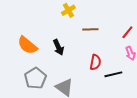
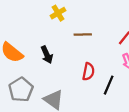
black line: (113, 74) -> (109, 85), turned -54

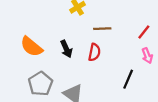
red semicircle: (88, 72) -> (94, 52), moved

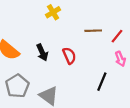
brown line: (102, 29) -> (93, 31), moved
red semicircle: (94, 52) -> (69, 56), turned -35

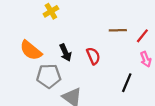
yellow cross: (53, 12) -> (51, 11), moved
gray pentagon: (17, 86) -> (49, 76), moved, turned 30

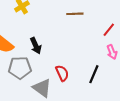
brown line: (118, 30) -> (75, 14), moved
red semicircle: (93, 56) -> (62, 73), moved

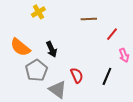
red line: (109, 30) -> (112, 34), moved
gray pentagon: (20, 68) -> (36, 70), turned -30

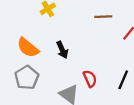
gray pentagon: (36, 70) -> (27, 78), moved

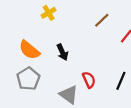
brown line: (103, 17) -> (102, 20), turned -42

